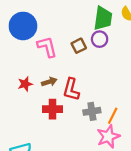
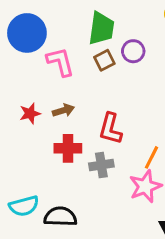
green trapezoid: (103, 18) -> (101, 28), moved
red L-shape: (71, 89) -> (110, 129), moved
gray cross: (92, 111) -> (101, 165), moved

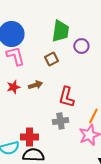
brown square: (104, 60) -> (51, 59), moved
pink L-shape: (60, 62) -> (15, 56), moved
red cross: (68, 148) -> (29, 137), moved

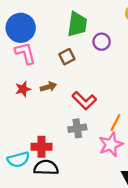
red L-shape: (66, 97) -> (84, 101), turned -60

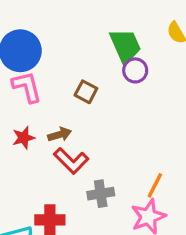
green trapezoid: (77, 24) -> (125, 46), moved, turned -32
brown square: (67, 57) -> (86, 92), turned -35
red L-shape: (84, 101) -> (71, 161), moved

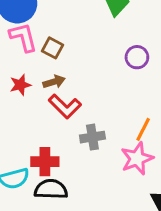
purple circle: (135, 70) -> (137, 57), moved
brown square: (86, 92) -> (53, 48), moved

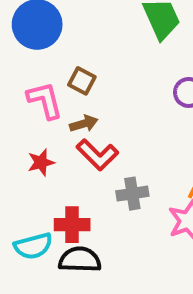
pink L-shape: (23, 37) -> (45, 100), moved
red star: (20, 85) -> (41, 162), moved

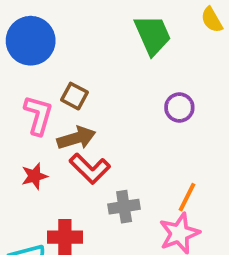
pink L-shape: (45, 100) -> (38, 115), turned 30
brown arrow: (84, 124) -> (76, 138), size x1.4

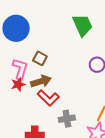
red star: (34, 176) -> (18, 84), moved

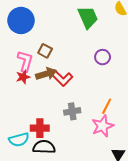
red L-shape: (48, 98) -> (62, 78), moved

